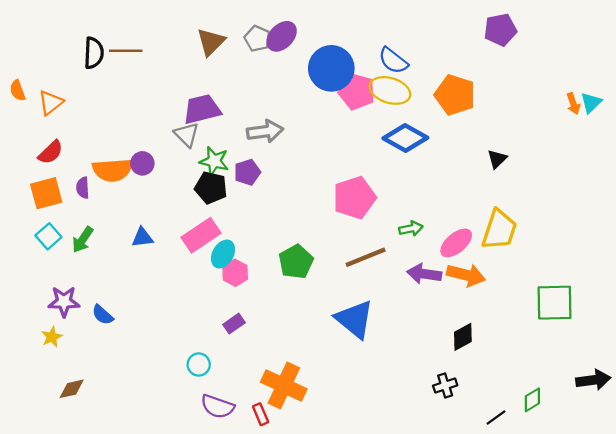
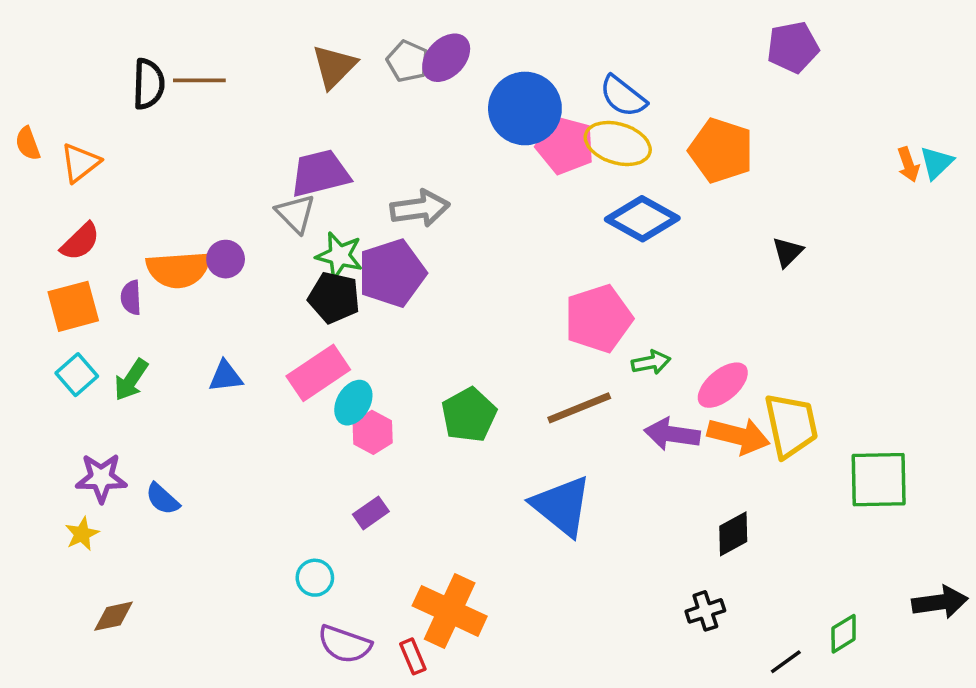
purple pentagon: (247, 172) -> (392, 273), size x1.6
pink pentagon: (355, 198) -> (598, 319), moved
yellow trapezoid: (499, 230) -> (791, 425), moved, turned -30

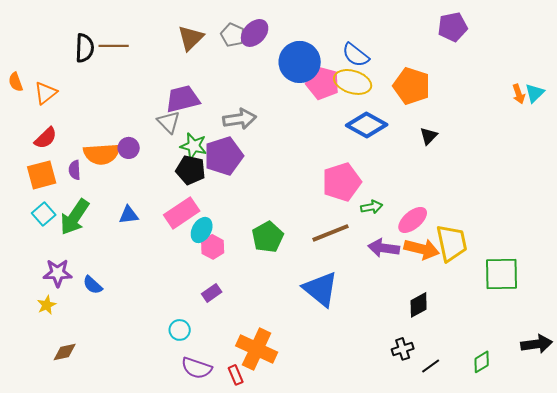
black triangle: (788, 252) -> (429, 136), moved
green arrow: (131, 380) -> (75, 217), size x1.5
black line: (786, 662) -> (431, 366), moved

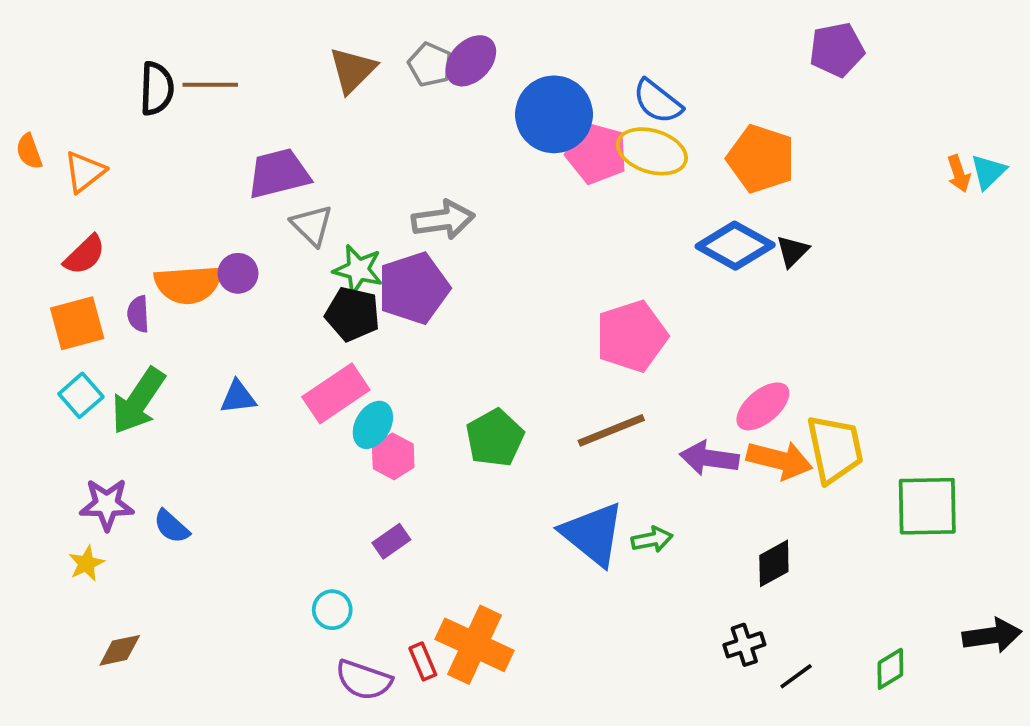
purple trapezoid: (183, 99) -> (279, 174), moved
blue diamond: (367, 125) -> (735, 246), moved
green arrow: (372, 207) -> (652, 539), moved
red rectangle: (236, 375) -> (423, 661), moved

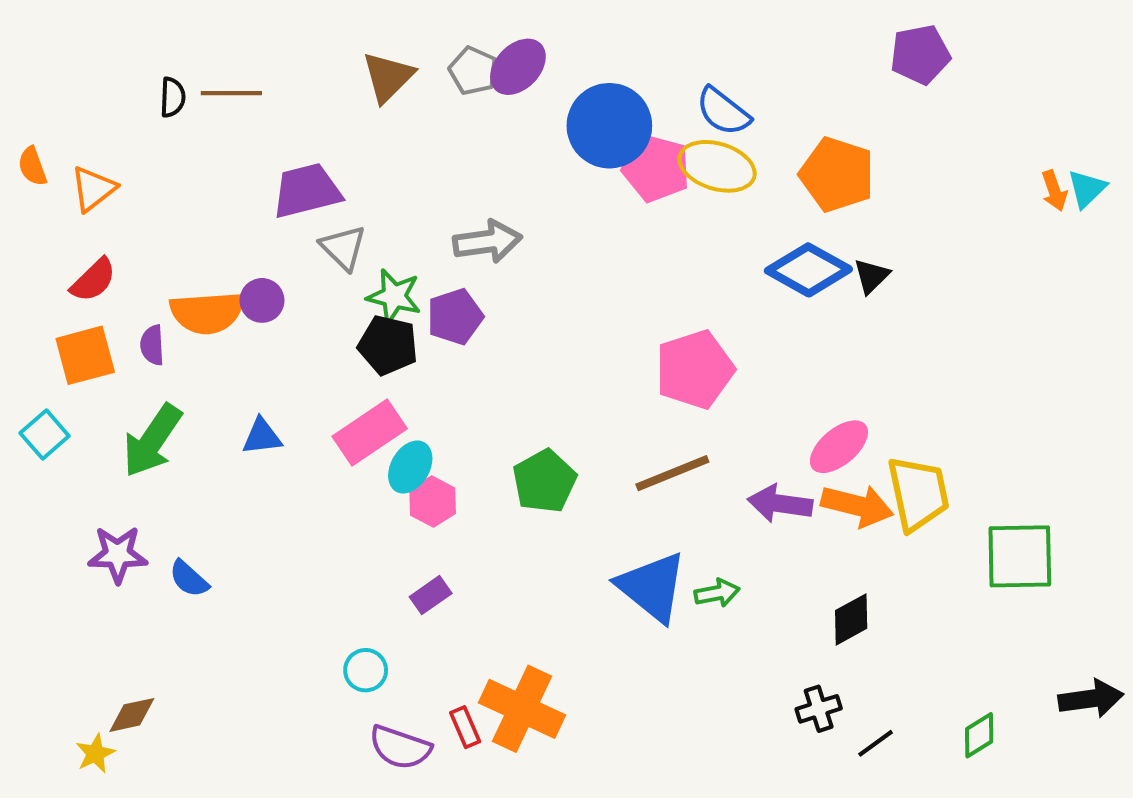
black semicircle: (157, 89) -> (173, 97), size x0.7
purple pentagon: (414, 288) -> (455, 317), size x0.7
cyan square: (81, 395) -> (45, 435), moved
yellow star: (86, 563) -> (95, 753), moved

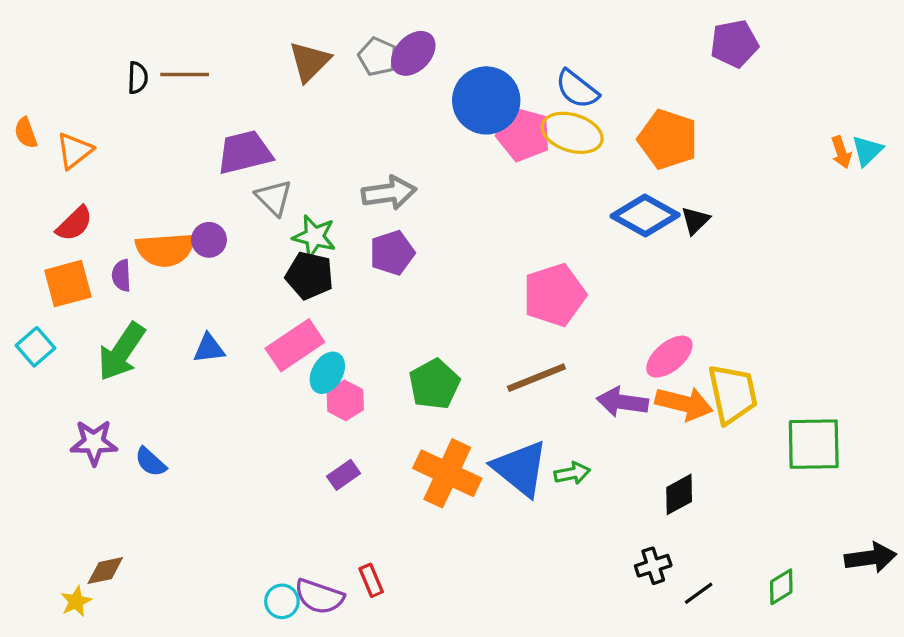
purple pentagon: (455, 317) -> (392, 253), moved
cyan circle: (366, 670) -> (282, 601), moved
orange cross: (522, 709) -> (447, 473), moved

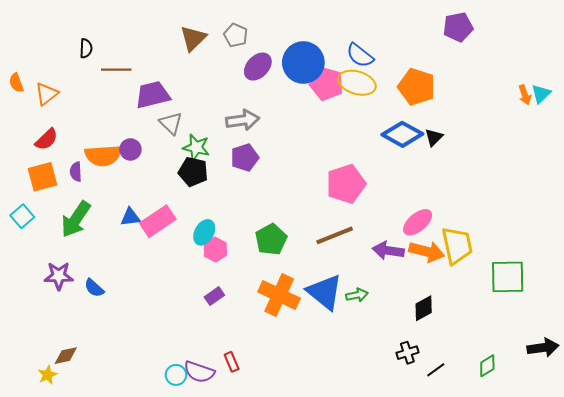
purple ellipse: (413, 53) -> (258, 67), moved
brown line: (185, 74) -> (116, 70), moved
pink rectangle: (295, 345) -> (158, 221), moved

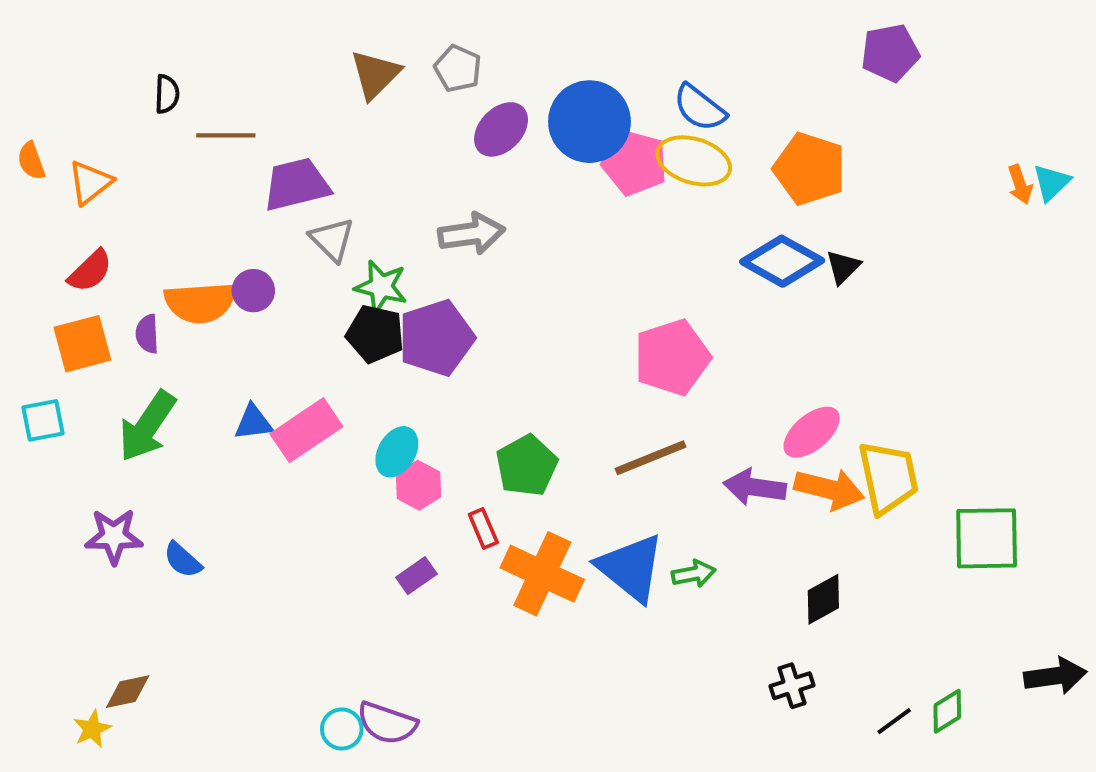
purple pentagon: (245, 158) -> (436, 338), moved, size x1.4
cyan square: (22, 216) -> (43, 420), turned 30
red rectangle: (232, 362) -> (483, 528), moved
black line: (436, 370) -> (894, 721), moved

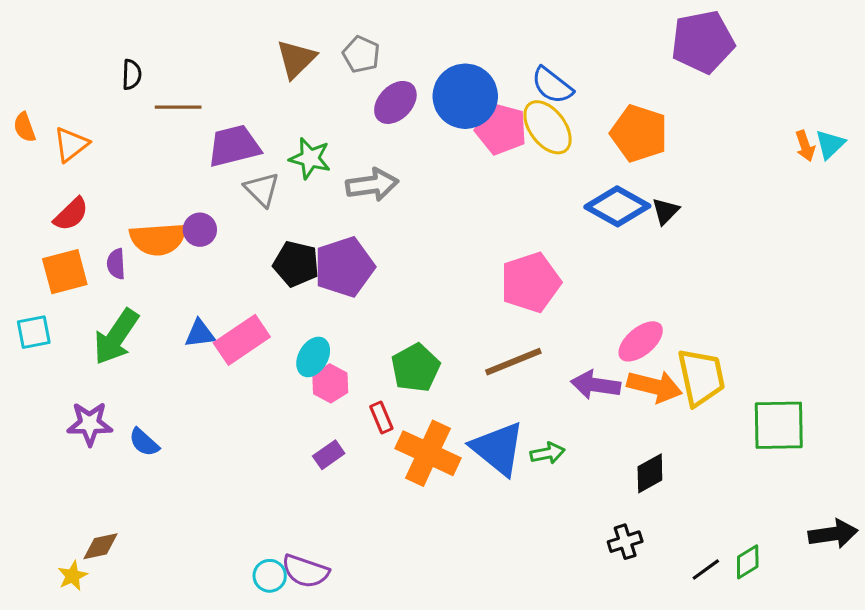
purple pentagon: (890, 53) -> (703, 42), size x1.4
yellow ellipse: (694, 161) -> (548, 127), turned 36
green star: (381, 287) -> (310, 158), moved

